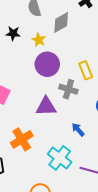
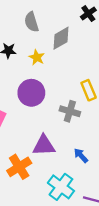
purple circle: (47, 64) -> (31, 93), moved
purple triangle: (46, 106) -> (44, 145), moved

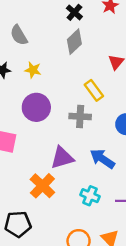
gray diamond: (61, 38) -> (74, 42), moved
blue arrow: (81, 156) -> (102, 159), size x1.5
cyan cross: (61, 187) -> (90, 196), size x0.7

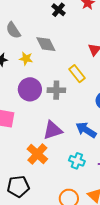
gray diamond: (74, 42) -> (46, 44), moved, turned -70
gray cross: (80, 116) -> (56, 90), moved

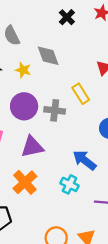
purple triangle: (53, 130) -> (32, 147), moved
cyan cross: (77, 161) -> (70, 184), moved

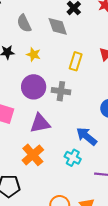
gray diamond: (48, 56) -> (58, 26), moved
yellow rectangle: (81, 94) -> (76, 61), moved, turned 48

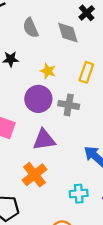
yellow star: (34, 54) -> (48, 71), moved
cyan cross: (73, 158) -> (79, 194), moved, turned -35

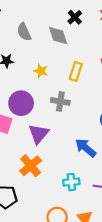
purple circle: (38, 99) -> (21, 103), moved
purple triangle: (44, 140) -> (39, 134), turned -40

